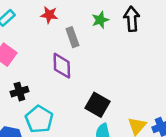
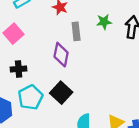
black square: (98, 105) -> (61, 93), moved

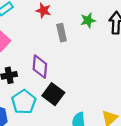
purple diamond: (61, 55) -> (40, 67), moved

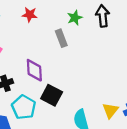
gray rectangle: (62, 33) -> (61, 38), moved

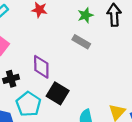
gray rectangle: (61, 38) -> (81, 42), moved, turned -42

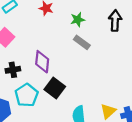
green star: (85, 15) -> (78, 20), moved

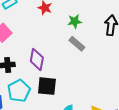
black square: (55, 88) -> (47, 86), turned -36

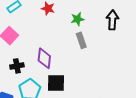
gray rectangle: (77, 44) -> (81, 40), turned 35

